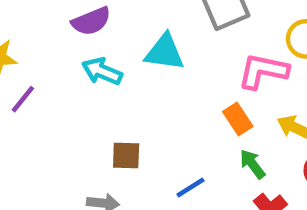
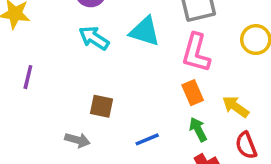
pink L-shape: (263, 71) -> (196, 53), moved, turned -96
purple line: (23, 99) -> (28, 77), moved, turned -35

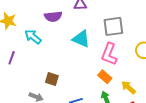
cyan arrow: (94, 38) -> (33, 37), moved
orange rectangle: (193, 93) -> (105, 77), turned -32

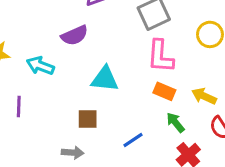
purple semicircle: (53, 16) -> (75, 35), moved
cyan triangle: (81, 39) -> (105, 79), moved

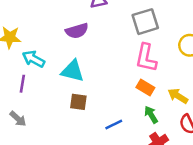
cyan arrow: (40, 66) -> (33, 59), moved
cyan triangle: (105, 79) -> (73, 71), moved
gray arrow: (73, 153) -> (18, 119), moved, turned 30

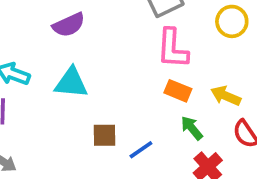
brown square: (78, 102) -> (105, 135), moved

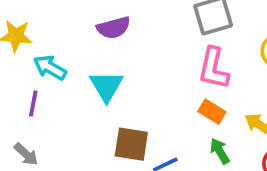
cyan triangle: (71, 83) -> (106, 86), turned 45
brown square: (105, 135) -> (131, 144), size x1.4

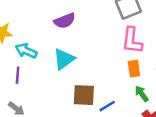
cyan triangle: (106, 86) -> (64, 59), turned 30
orange rectangle: (212, 112) -> (134, 69), turned 56

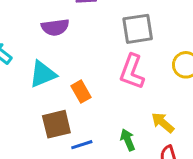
orange rectangle: (134, 69) -> (81, 92), moved, turned -35
brown square: (84, 95) -> (56, 124), turned -30

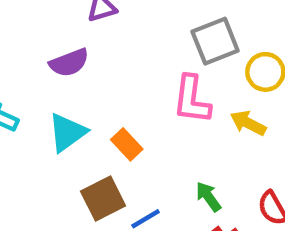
gray square: (138, 29) -> (215, 41), moved
yellow arrow: (163, 123) -> (248, 123), moved

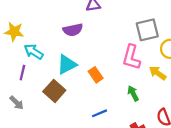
green arrow: (208, 197) -> (133, 93), moved
brown square: (103, 198) -> (54, 91), moved, turned -30

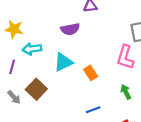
cyan arrow: (34, 52) -> (32, 49), turned -42
purple line: (22, 73) -> (12, 67), moved
brown square: (54, 91) -> (36, 89), moved

